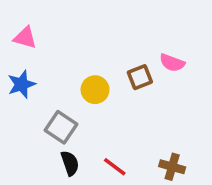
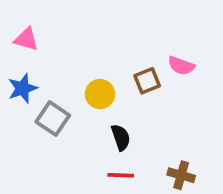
gray square: (61, 127) -> (53, 119), moved
black semicircle: (70, 163) -> (121, 137), moved
red line: (115, 167) -> (121, 175), turned -35

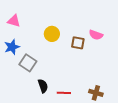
brown square: (147, 81) -> (78, 43), turned 32
yellow circle: (100, 94) -> (52, 34), moved
black semicircle: (121, 137) -> (43, 86), moved

